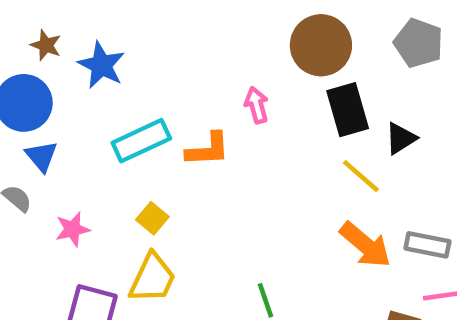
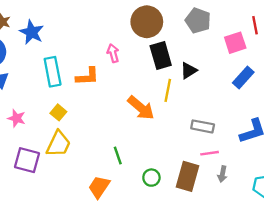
cyan rectangle: (141, 141) -> (53, 72), turned -76
yellow line: (361, 176) -> (168, 90), turned 60
pink star: (73, 229) -> (17, 118), turned 30
orange arrow: (365, 245) -> (141, 108), moved

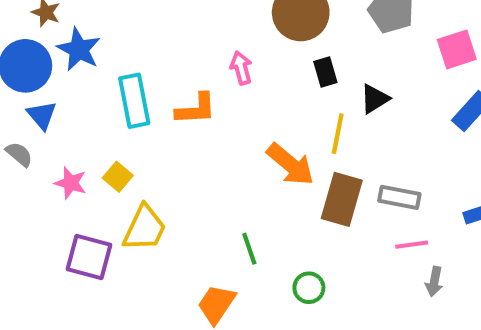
blue star: (32, 32) -> (79, 49), moved
black rectangle: (161, 55) -> (325, 72), size x0.6
yellow square: (58, 112) -> (118, 177), moved
brown rectangle: (187, 176) -> (342, 199), moved

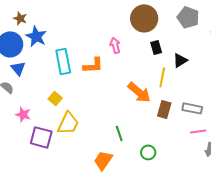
pink star: (71, 183) -> (23, 114), moved
brown rectangle: (342, 199) -> (164, 109), size x0.7

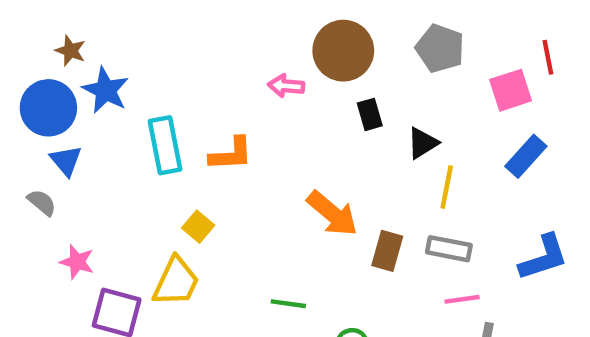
pink arrow: (115, 45) -> (286, 86), moved, turned -70
yellow line: (162, 77) -> (447, 187), moved
yellow square: (55, 98) -> (198, 227), moved
green line: (119, 133) -> (288, 304), turned -63

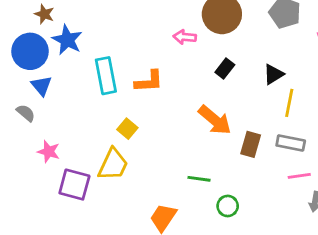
black rectangle: (370, 114) -> (225, 69), moved, turned 54
green line: (288, 304) -> (199, 179), moved

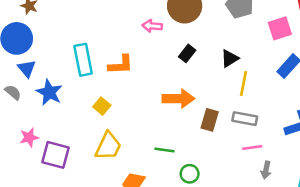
blue star: (67, 40) -> (49, 92), moved
orange arrow: (215, 120) -> (178, 99), turned -40
pink star: (49, 152) -> (29, 137), moved, turned -30
yellow trapezoid: (113, 164) -> (108, 146), moved

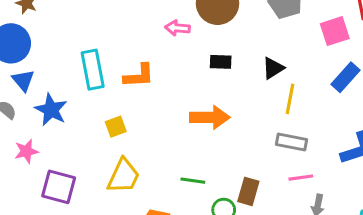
black rectangle: (187, 53) -> (221, 62), turned 54
yellow square: (102, 106) -> (116, 127), turned 30
brown rectangle: (210, 120) -> (248, 191), moved
pink star: (29, 137) -> (26, 151), moved

